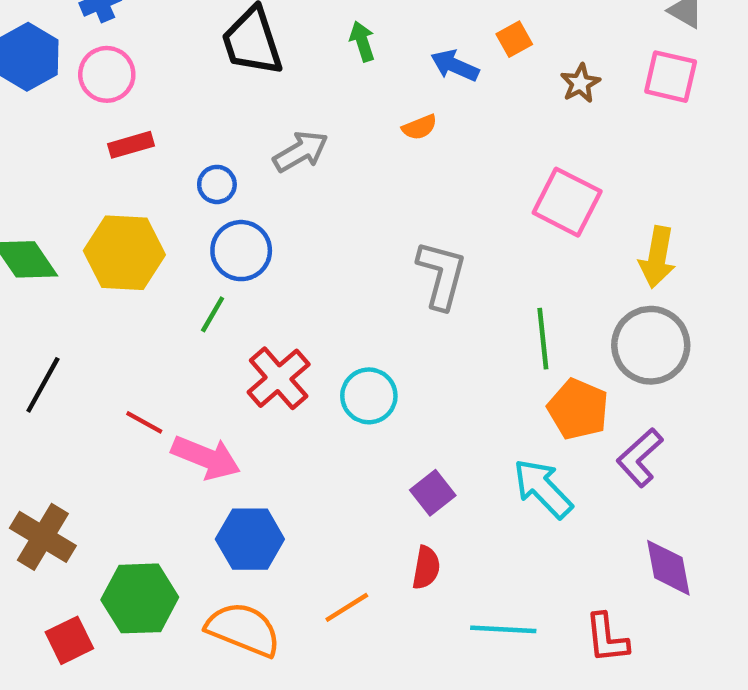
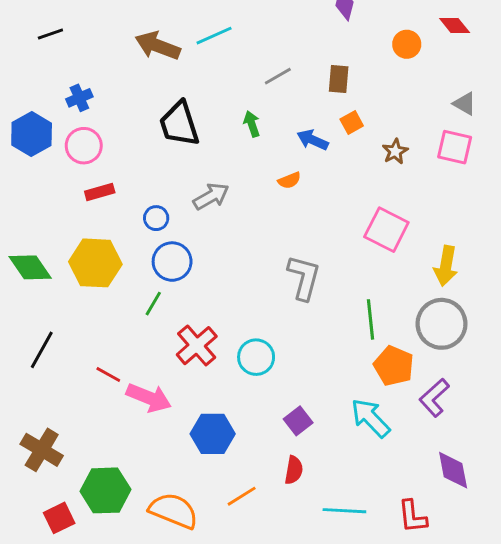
blue hexagon: (250, 539) -> (213, 434), moved

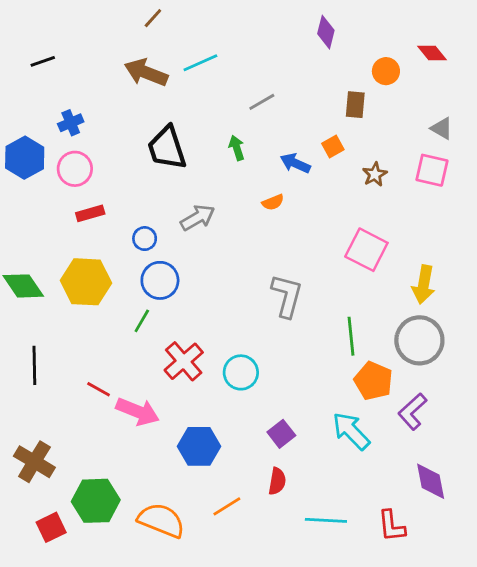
brown rectangle: (339, 79) -> (355, 105), moved
black line: (42, 350) -> (34, 365), turned -30

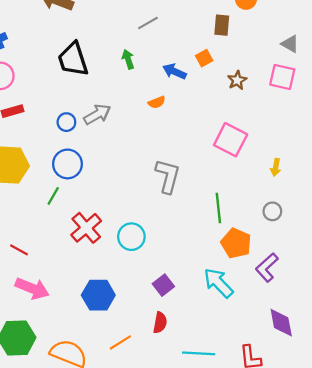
blue circle: (145, 239) -> (66, 122), moved
yellow arrow: (424, 285) -> (276, 167), size x0.6
gray circle: (419, 340) -> (272, 211), size x0.5
pink arrow: (138, 412) -> (32, 288), moved

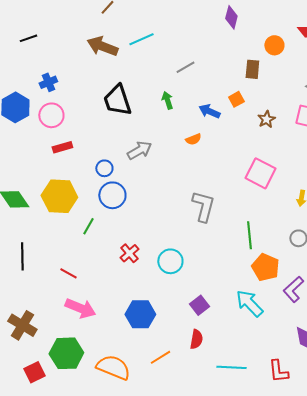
blue circle: (66, 122) -> (104, 168), moved
green line: (53, 196) -> (88, 226), moved
red cross: (86, 228) -> (129, 253), size x0.7

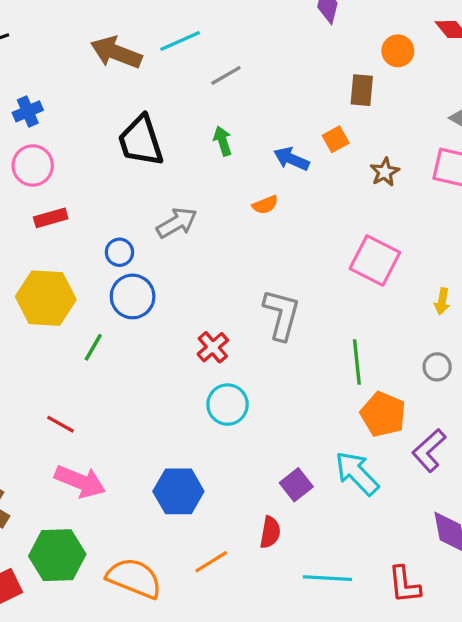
gray line: (185, 67) -> (226, 75), moved
red cross: (129, 253) -> (213, 347), moved
purple square: (199, 305) -> (296, 485), moved

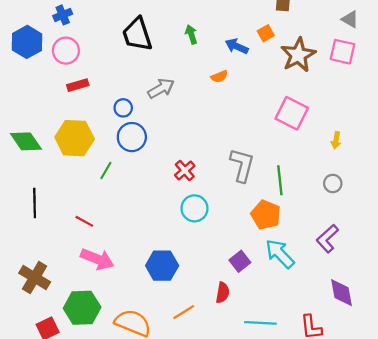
brown star: (385, 172) -> (298, 55), size x1.8
gray L-shape: (282, 314) -> (242, 165), moved
orange pentagon: (383, 414) -> (266, 215), moved

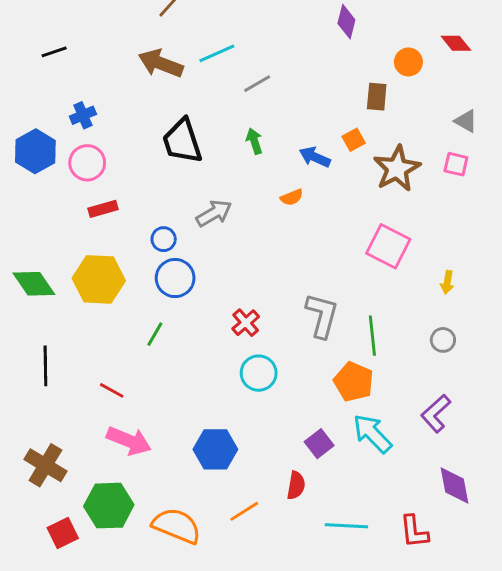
pink square: (343, 52) -> (456, 164), size x0.7
green line: (106, 171) -> (155, 334), moved

